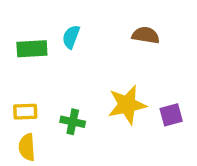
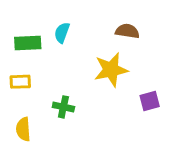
yellow star: (127, 105) -> (111, 70), moved
yellow rectangle: (25, 112) -> (20, 82), moved

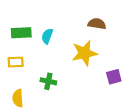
cyan semicircle: (62, 33) -> (47, 36), moved

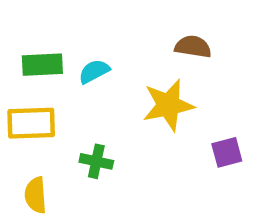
cyan semicircle: (47, 36) -> (94, 71), turned 42
yellow rectangle: (16, 62) -> (31, 123), size x1.5

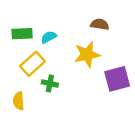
yellow rectangle: (31, 123) -> (32, 64), moved, turned -40
purple square: (227, 152) -> (117, 79), size x1.6

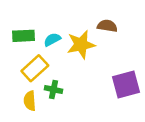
yellow star: (87, 54) -> (81, 45), moved
yellow semicircle: (19, 101) -> (30, 101), moved

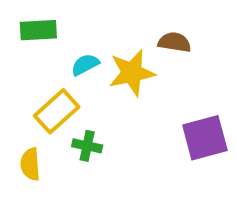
green rectangle: (24, 36) -> (38, 30), moved
yellow semicircle: (30, 101) -> (30, 164), moved

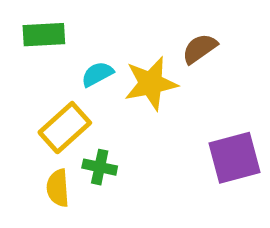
brown semicircle: (174, 42) -> (200, 49), turned -44
yellow semicircle: (30, 164) -> (58, 188), moved

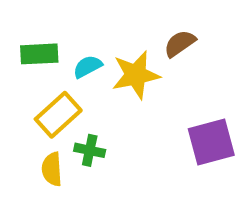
green rectangle: (44, 35) -> (39, 54), moved

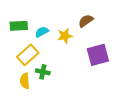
yellow star: (136, 75) -> (65, 36), size x0.7
purple square: (211, 142) -> (98, 55), moved

